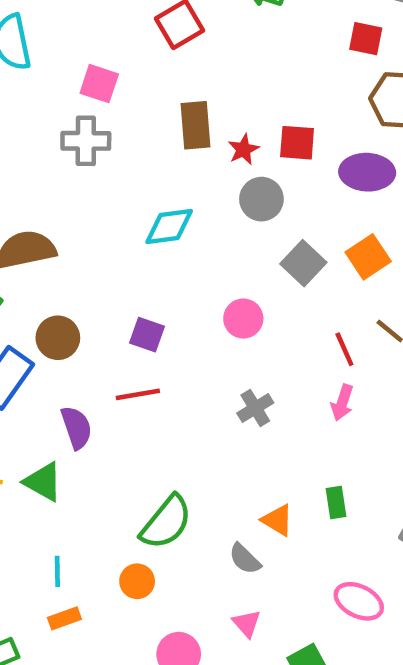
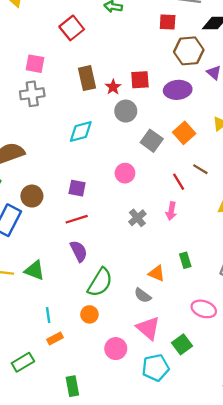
pink arrow: (342, 403) -> (171, 211), moved
purple semicircle: (77, 428) -> (79, 251), moved
pink triangle: (247, 623) -> (148, 328), size x1.6

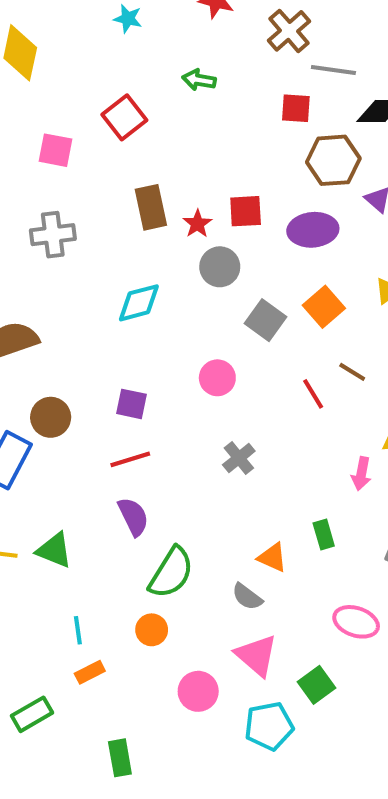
pink square: (35, 64) -> (56, 150), moved
pink arrow: (171, 211) -> (361, 474), moved

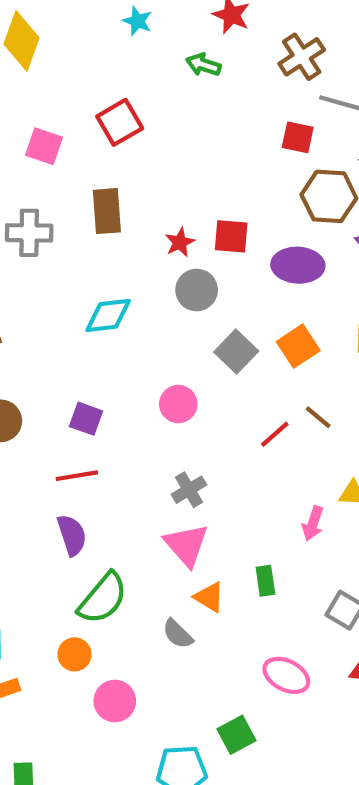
green arrow: (199, 80) -> (203, 65), moved
brown rectangle: (151, 207) -> (107, 211), moved
red line: (313, 394) -> (275, 434), turned 72
pink triangle: (256, 655) -> (186, 545), moved
pink circle: (198, 691) -> (115, 701), moved

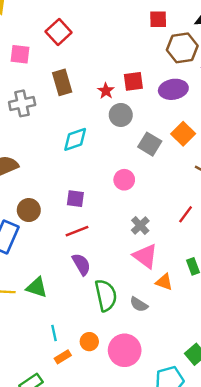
red line: (275, 434) -> (186, 214), moved
green semicircle: (103, 598) -> (106, 295), turned -40
gray semicircle: (178, 634) -> (139, 304), moved
orange circle: (75, 654) -> (89, 342), moved
pink circle: (115, 701) -> (125, 350), size x1.4

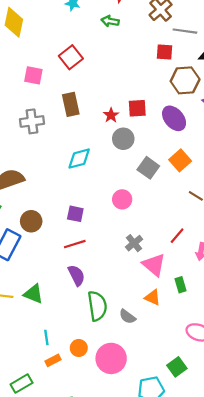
purple ellipse: (173, 89) -> (174, 118), turned 55
pink triangle: (145, 256) -> (154, 265), moved

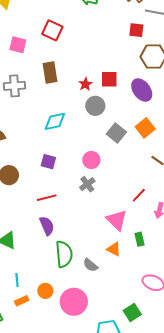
red square: (71, 57) -> (52, 30), turned -30
purple square: (75, 214) -> (48, 162), moved
gray cross: (134, 243) -> (87, 184), moved

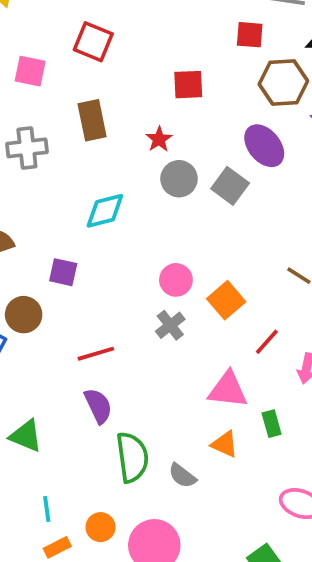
red square: (109, 79) -> (188, 85), moved
orange square: (145, 128) -> (226, 300), moved
gray square: (116, 133) -> (230, 186), moved
purple square: (48, 162) -> (63, 272), moved
pink triangle: (117, 220) -> (228, 390), turned -35

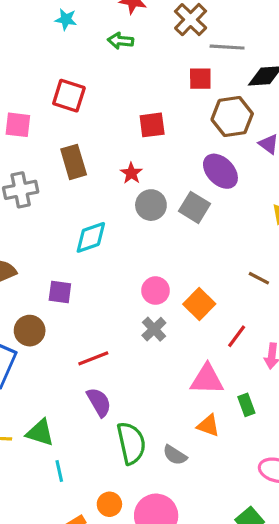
cyan line: (47, 509) -> (59, 471), moved

